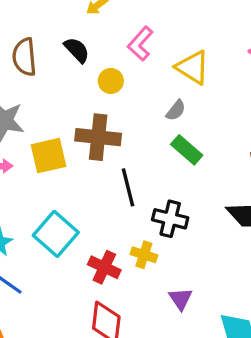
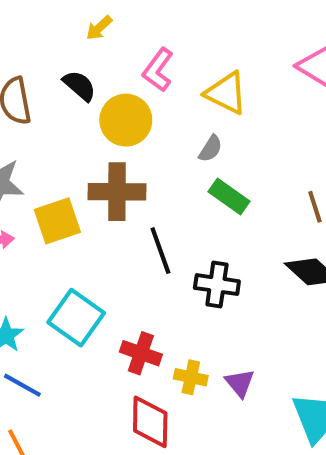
yellow circle: (111, 81) -> (126, 120), size x1.6
yellow cross: (144, 255) -> (191, 377), moved

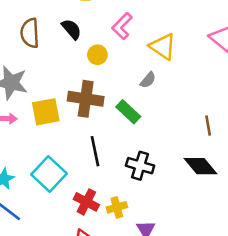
yellow circle: (126, 120) -> (97, 55), size x0.6
green rectangle: (229, 197) -> (128, 112), moved
black line: (160, 251) -> (95, 151), moved
yellow cross: (191, 377) -> (117, 207), moved, turned -36

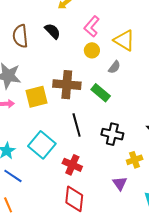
yellow circle: (97, 55) -> (92, 50), moved
yellow cross: (117, 207) -> (135, 160), moved

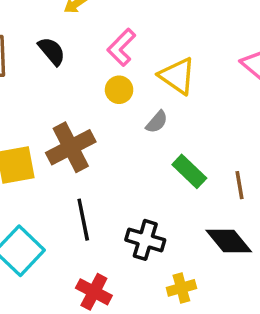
brown cross: (67, 85) -> (71, 147), turned -36
green rectangle: (101, 93) -> (189, 171), moved
red cross: (72, 165) -> (94, 292), moved

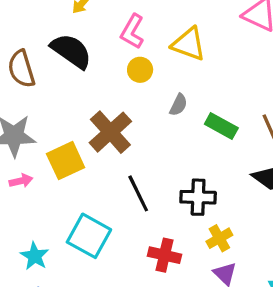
black semicircle: (52, 51) -> (71, 51), size x1.5
gray semicircle: (157, 122) -> (178, 105), moved
yellow cross: (181, 288) -> (219, 238), moved

